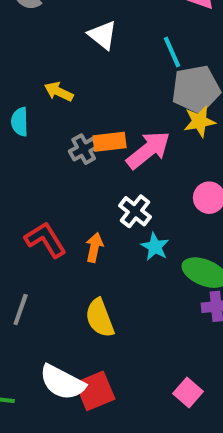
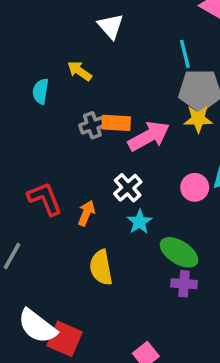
white triangle: (102, 35) -> (111, 26), moved
yellow semicircle: (100, 318) -> (101, 268), moved
red square: (95, 391) -> (65, 339), turned 36

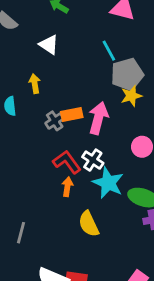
yellow arrow: (79, 71) -> (35, 84), turned 60
pink arrow: (149, 136) -> (98, 118), turned -32
red L-shape: (45, 199) -> (67, 162), moved
cyan star: (140, 222) -> (108, 183), size x1.6

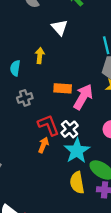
gray cross: (55, 121) -> (25, 98), moved
yellow semicircle: (89, 224) -> (77, 183), moved

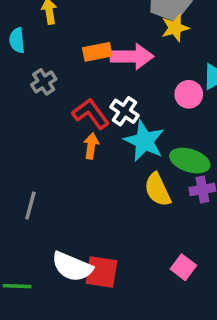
pink arrow: (83, 97) -> (132, 57), turned 75

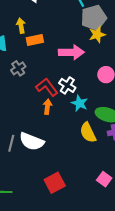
orange rectangle: (97, 52) -> (35, 40), moved
cyan star: (144, 141) -> (80, 103), size x0.7
white semicircle: (72, 267) -> (32, 141), moved
red square: (101, 272) -> (55, 183), turned -36

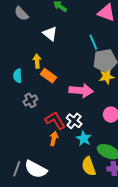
orange rectangle: (35, 40) -> (49, 76), turned 42

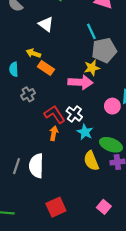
yellow arrow: (37, 61) -> (33, 53), turned -64
yellow star: (107, 77) -> (92, 68), moved
white semicircle: (36, 169) -> (36, 166), turned 65

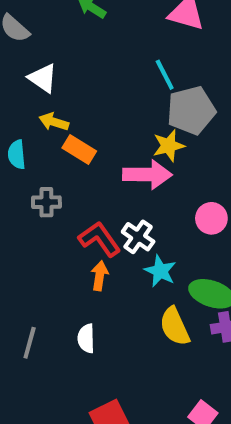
white triangle: (46, 24) -> (43, 78), moved
gray cross: (28, 94) -> (46, 202), turned 32
white semicircle: (36, 166) -> (86, 338), moved, size x0.6

